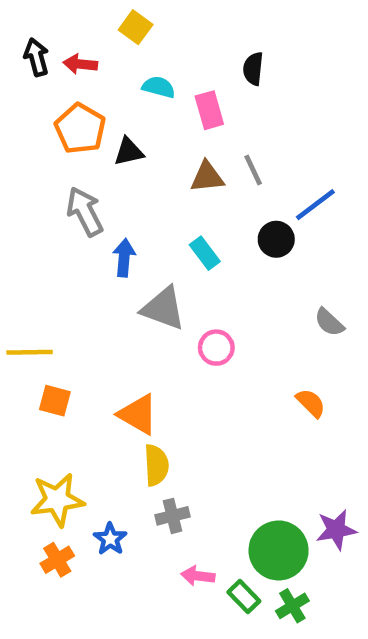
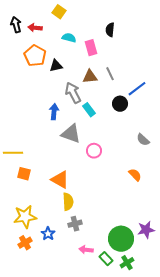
gray arrow: (85, 212) -> (73, 93), moved

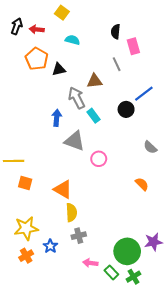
black arrow: (16, 25) -> (17, 26), turned 35
pink rectangle: (91, 48) -> (133, 46), moved
gray line: (110, 74) -> (117, 64), moved

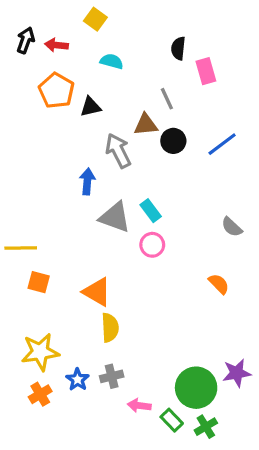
gray line: (117, 64) -> (167, 99), moved
black circle: (126, 109) -> (173, 141), moved
cyan rectangle: (93, 116) -> (151, 211), moved
gray cross: (79, 236) -> (112, 376), moved

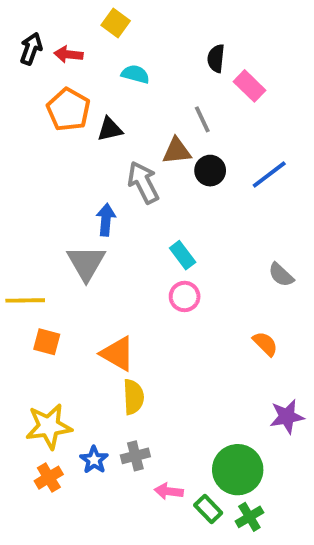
pink rectangle: (206, 71) -> (249, 86), turned -30
gray triangle: (115, 217) -> (86, 263), moved, turned 40
purple star: (237, 373) -> (287, 417), moved

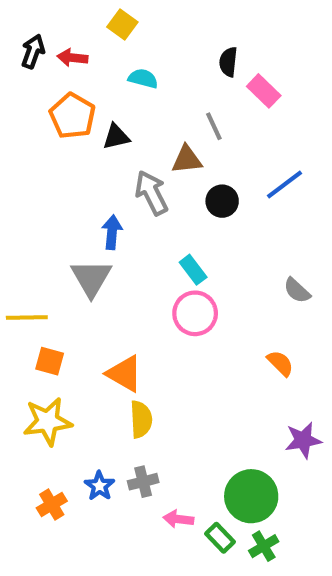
black circle: (210, 171) -> (222, 201), moved
pink circle: (185, 296) -> (195, 313), size x1.4
yellow star: (49, 426) -> (48, 421), moved

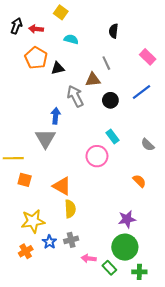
pink rectangle: (264, 91) -> (148, 57), moved
cyan rectangle: (193, 270) -> (112, 136), moved
yellow star: (48, 421) -> (33, 221), moved
purple star: (303, 440) -> (127, 219), moved
green cross: (264, 546) -> (139, 272), moved, turned 32

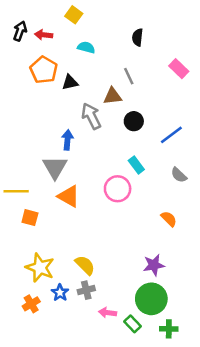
blue line: (141, 92) -> (171, 135), moved
orange triangle: (62, 186) -> (69, 196), moved
yellow semicircle: (70, 209) -> (85, 265), moved, turned -42
yellow star: (33, 221) -> (40, 268), turned 30

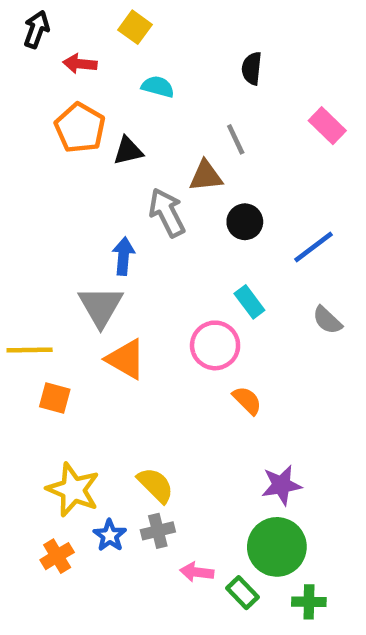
black arrow: (20, 31) -> (36, 29), moved
orange semicircle: (169, 219) -> (247, 400), moved

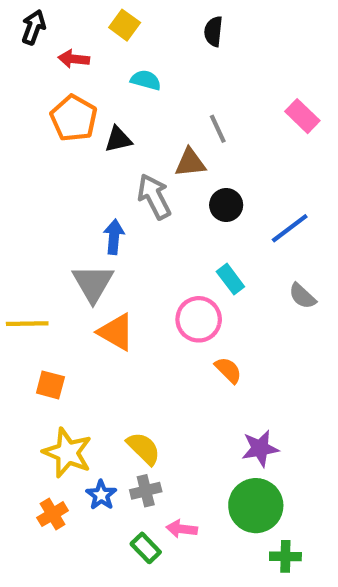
black semicircle: (252, 68) -> (213, 31), moved
orange square: (55, 398) -> (50, 385), moved
green rectangle: (243, 593) -> (146, 548), moved

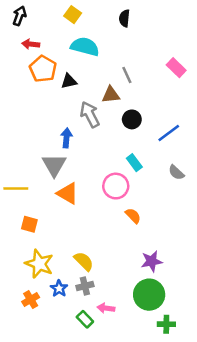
red arrow: (74, 59) -> (31, 44), moved
cyan semicircle: (146, 80) -> (85, 47), size x1.6

